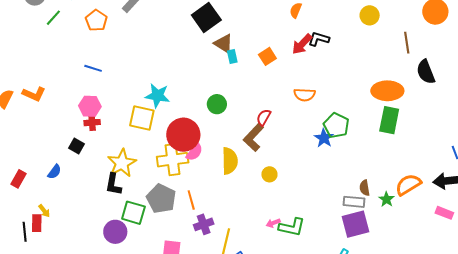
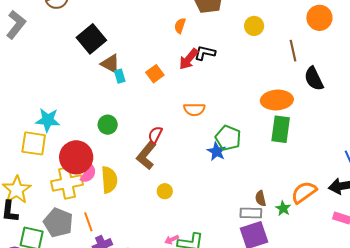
yellow semicircle: (230, 161) -> (109, 180), moved

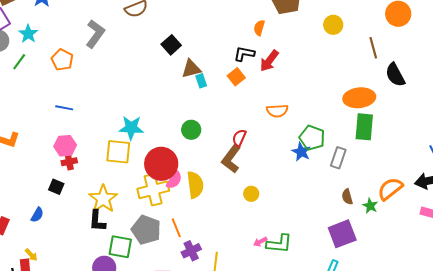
black square: (91, 39) -> (171, 45), size x0.7
black L-shape: (205, 53) -> (244, 54), moved
brown triangle: (110, 64) -> (191, 69), turned -40
gray rectangle: (251, 213) -> (338, 158), moved, turned -70

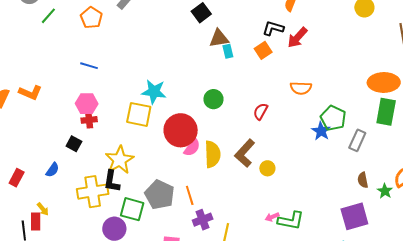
brown L-shape: (231, 159) -> (245, 153), moved
yellow cross: (153, 190) -> (93, 192), moved

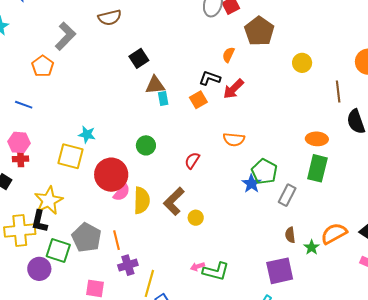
orange pentagon: (91, 18) -> (43, 66), moved
orange ellipse: (384, 82) -> (317, 139), size x0.7
cyan star: (154, 92) -> (87, 134), size x0.7

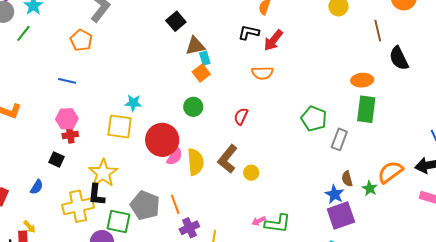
orange square: (198, 100) -> (201, 73), moved
orange semicircle: (234, 140) -> (262, 73), moved
blue star: (251, 184) -> (335, 194), moved

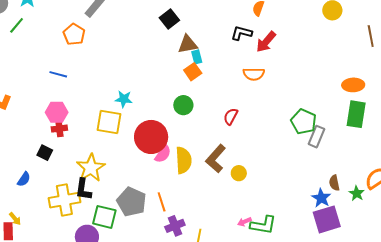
gray rectangle: (339, 139) -> (317, 137), moved

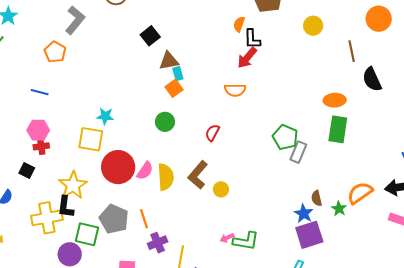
black L-shape: (242, 33) -> (252, 39), moved, turned -105
red circle: (151, 137) -> (118, 167), moved

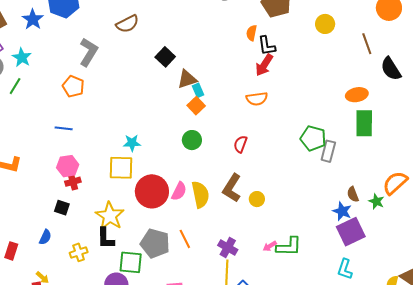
yellow cross: (47, 218) -> (79, 252), moved, size x0.6
purple cross: (158, 243) -> (228, 248), moved, turned -30

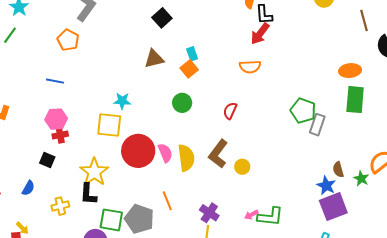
brown triangle: (187, 79) -> (154, 59), moved
pink semicircle: (179, 191) -> (165, 153), turned -54
gray pentagon: (155, 243) -> (139, 219), moved

